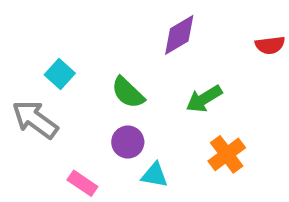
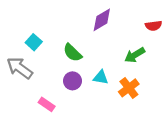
green arrow: (204, 99) -> (135, 55), moved
cyan triangle: (155, 175) -> (101, 77), moved

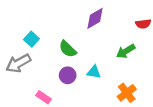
gray arrow: (20, 68) -> (18, 63), turned -65
orange cross: (129, 88) -> (127, 93), moved

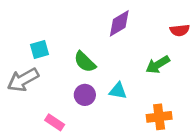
cyan square: (31, 39) -> (39, 50), turned 32
orange cross: (127, 93) -> (159, 117), turned 30

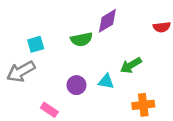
green semicircle: (85, 62) -> (81, 39), moved, turned -55
green arrow: (158, 65) -> (131, 65), moved

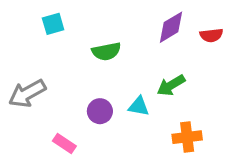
purple diamond: (107, 21) -> (171, 27), moved
cyan square: (36, 44) -> (53, 24), moved

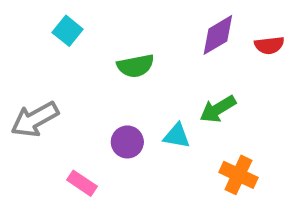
cyan square: (53, 24) -> (68, 31), turned -35
orange cross: (187, 137) -> (238, 175), turned 32

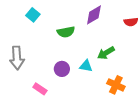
purple diamond: (218, 35) -> (94, 15), moved
gray arrow: (35, 119) -> (17, 58), turned -65

